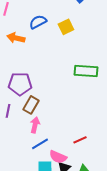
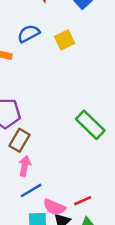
green rectangle: (86, 71) -> (90, 125), moved, turned 40
red line: (80, 140) -> (83, 201), moved

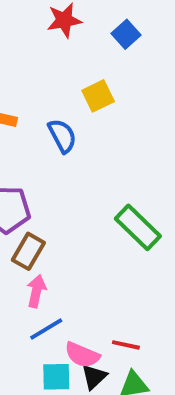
blue semicircle: (29, 34) -> (62, 136), moved, turned 90
red line: (83, 201) -> (126, 345), turned 36

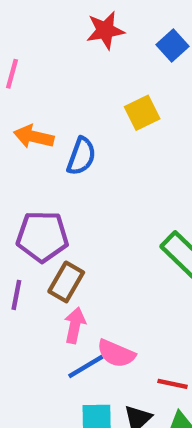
blue semicircle: (62, 136) -> (81, 156), moved, turned 48
pink semicircle: (82, 355) -> (116, 354), moved

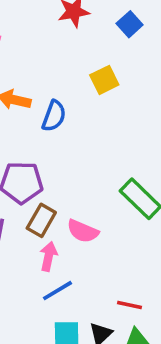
pink semicircle: (116, 354) -> (83, 231), moved

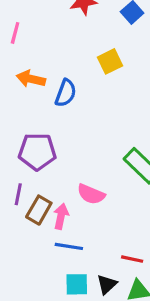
brown rectangle: (41, 220) -> (39, 210), moved
blue line: (58, 291) -> (69, 246), turned 40

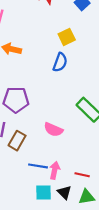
blue semicircle: (66, 93) -> (60, 62), moved
pink arrow: (61, 216) -> (55, 170), moved
black triangle: (107, 284) -> (64, 192), turned -32

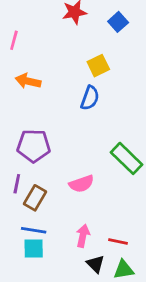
pink semicircle: (53, 130) -> (81, 184), turned -42
blue line: (38, 166) -> (34, 230), moved
cyan square: (44, 192) -> (34, 248), moved

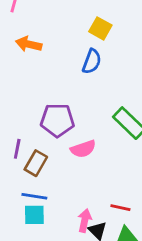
yellow square: (98, 66) -> (100, 28), turned -35
purple pentagon: (34, 146) -> (57, 120), moved
pink arrow: (83, 236) -> (85, 221), moved

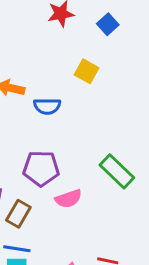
blue semicircle: (92, 61) -> (47, 106), moved, turned 70

